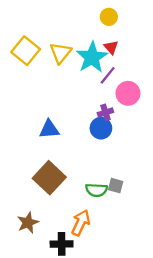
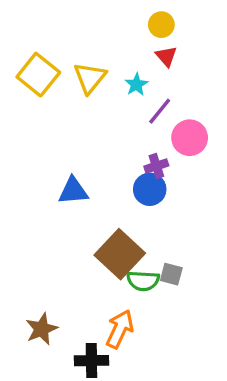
red triangle: (111, 47) -> (166, 56), moved
cyan star: (92, 57) -> (136, 85), size x0.5
brown square: (49, 178) -> (120, 254), moved

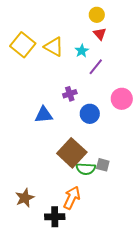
yellow triangle: (90, 78) -> (54, 47), turned -40
pink circle: (190, 138) -> (122, 99), moved
purple cross: (156, 166) -> (70, 94), moved

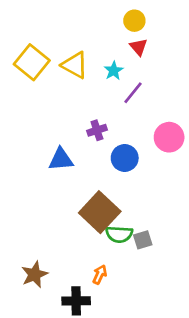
gray square: (103, 165) -> (143, 240), moved, turned -32
orange arrow: (72, 198) -> (100, 274), size x0.6

